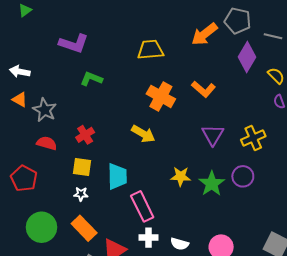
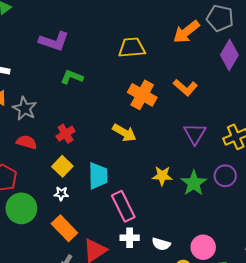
yellow square: (82, 167) -> (62, 166), turned 36
green circle: (42, 227) -> (21, 208), moved

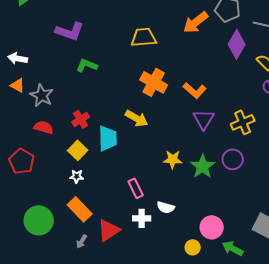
orange L-shape: (185, 87) -> (195, 90), moved
cyan trapezoid: (98, 176) -> (108, 138), moved
pink rectangle: (123, 206) -> (136, 188), size x0.7
green circle: (21, 208) -> (39, 220), moved
white semicircle: (161, 244) -> (166, 207), moved

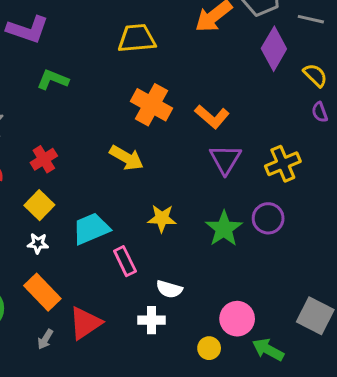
cyan trapezoid: (108, 138) -> (91, 229), moved, turned -112
yellow star: (173, 159) -> (162, 218), moved
white cross: (142, 218) -> (152, 320), moved

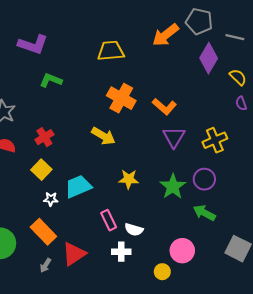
white star: (38, 243) -> (51, 199), moved
pink rectangle: (125, 261) -> (109, 220), moved
green arrow: (268, 350) -> (204, 213), moved

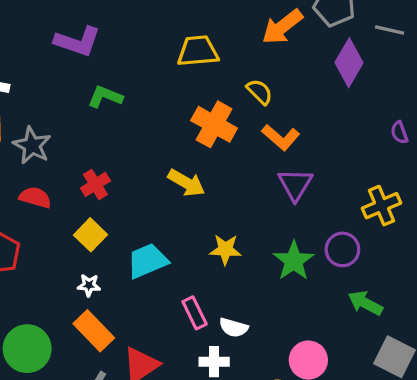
yellow semicircle: (238, 77) -> (260, 92), moved
yellow cross: (215, 140) -> (381, 206), moved
white star: (51, 199) -> (89, 285), moved
green arrow: (204, 213) -> (365, 303), moved

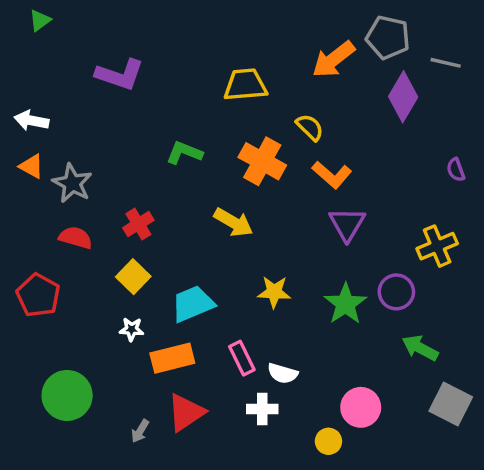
green L-shape: (105, 97) -> (184, 153), moved
orange rectangle: (94, 331) -> (172, 358), moved, turned -60

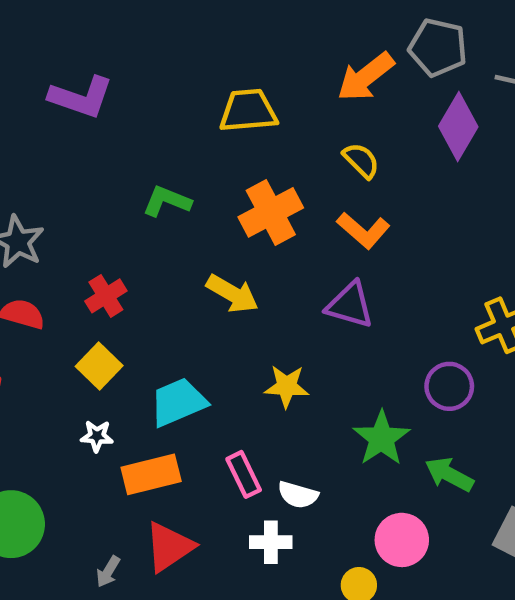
yellow semicircle: (310, 127) -> (361, 160), moved
orange cross: (262, 161) -> (271, 212), turned 33
purple triangle: (347, 224) -> (350, 305), moved, turned -45
green star: (345, 304) -> (381, 438), moved
green arrow: (420, 348) -> (449, 474), moved

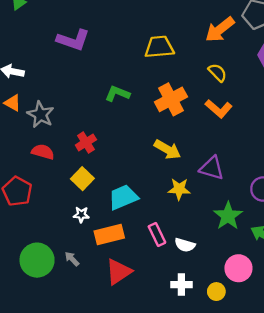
yellow arrow: (232, 294) -> (167, 149), moved
purple triangle: (350, 305) -> (212, 168), moved
white cross: (271, 542) -> (181, 285), moved
gray arrow: (108, 572) -> (72, 259), moved, turned 105

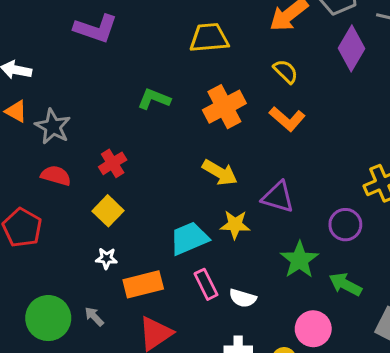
cyan trapezoid: (123, 197) -> (189, 238), moved

